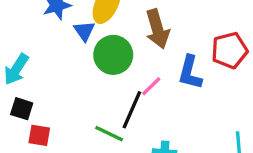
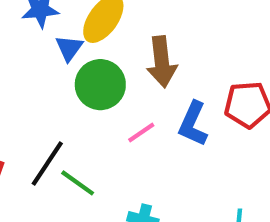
black line: (132, 110) -> (47, 163), moved

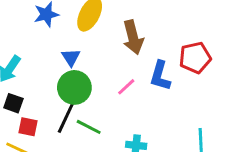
blue triangle: (69, 48) -> (71, 57), moved
green circle: (100, 85) -> (74, 87), moved

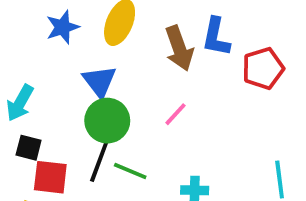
blue triangle: (71, 57) -> (99, 81), size x1.4
blue L-shape: (160, 76) -> (216, 37), moved
red square: (28, 127) -> (50, 177), size x1.4

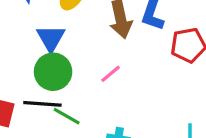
black line: (100, 160) -> (42, 104), turned 66

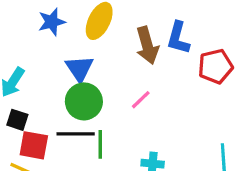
green line: (67, 116) -> (100, 144), turned 64

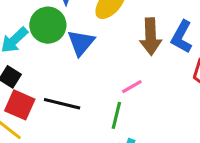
green circle: (84, 101) -> (48, 25), moved
green line: (100, 144) -> (116, 115), moved

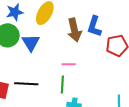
pink line: (132, 87) -> (69, 64), turned 40

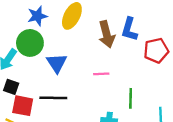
blue triangle: (31, 43) -> (57, 63), moved
green line: (62, 85) -> (131, 98), moved

